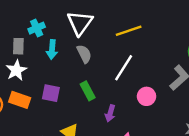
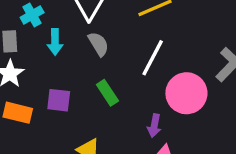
pink circle: (147, 96) -> (186, 93), size x1.6
purple arrow: (110, 113) -> (154, 126), moved

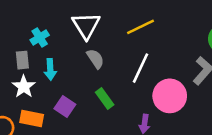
cyan arrow: (55, 42) -> (50, 69), moved
purple square: (59, 100) -> (65, 107), turned 30

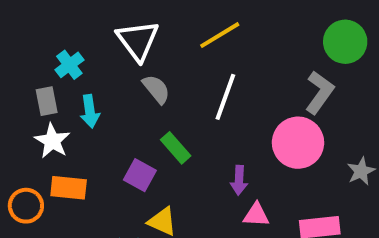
pink circle: (170, 96) -> (298, 143), moved
purple square: (65, 107) -> (140, 175), moved

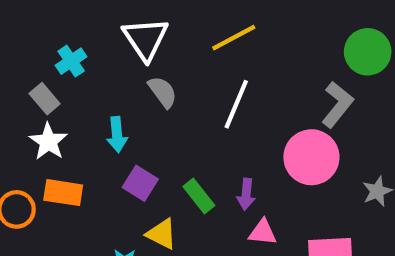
gray rectangle: (47, 101) -> (45, 99), turned -32
cyan arrow: (90, 111) -> (117, 135), moved
green rectangle: (176, 148) -> (199, 196), moved

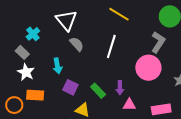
yellow line: (234, 38) -> (119, 14), moved, turned 65

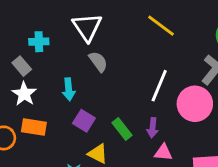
cyan cross: (33, 34) -> (39, 42), turned 32
white line: (111, 46) -> (159, 86), moved

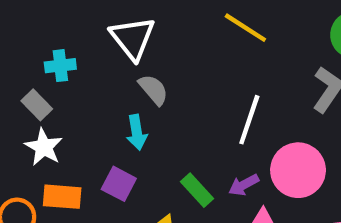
cyan arrow: (69, 89) -> (137, 132), moved
pink circle: (195, 104) -> (298, 170), moved
purple square: (84, 121) -> (119, 184), moved
purple arrow: (153, 128) -> (244, 185), turned 60

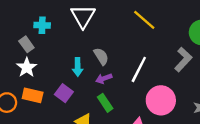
gray semicircle: (153, 90) -> (101, 56), moved
purple arrow: (244, 185) -> (104, 78), moved

